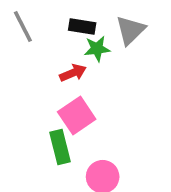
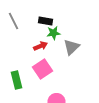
gray triangle: (130, 30) -> (71, 47), moved
green rectangle: (60, 147) -> (16, 80), moved

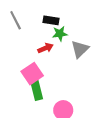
pink square: (42, 69) -> (32, 74), moved
green rectangle: (16, 80) -> (37, 90), moved

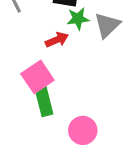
gray triangle: (80, 49) -> (107, 25), moved

